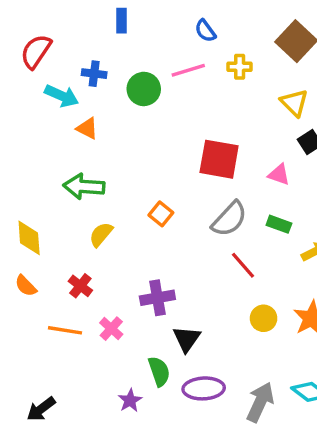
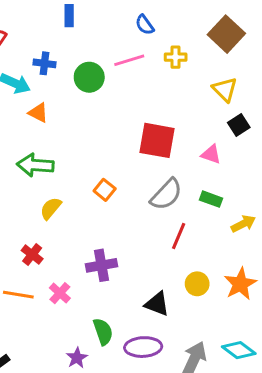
red line: (243, 265) -> (179, 236), turned 64
black triangle: (187, 339) -> (157, 304), moved, turned -44

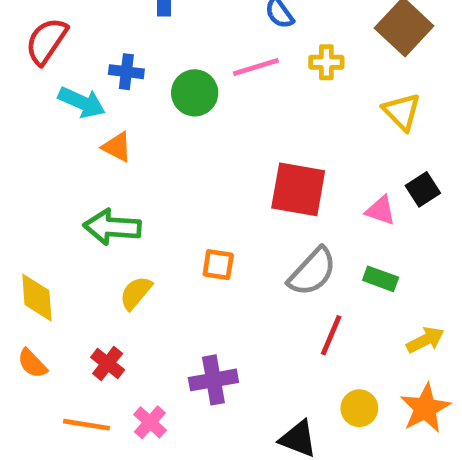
black square: (239, 125) -> (423, 189), moved
orange square: (105, 190) -> (218, 265), turned -30
yellow arrow: (243, 224) -> (425, 340), moved

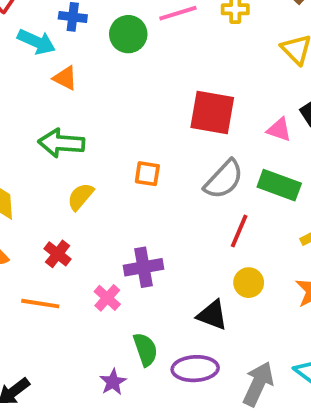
green rectangle: (381, 279) -> (279, 185), size x1.5
yellow circle: (359, 408) -> (249, 283), moved
pink cross: (150, 422) -> (107, 298), moved

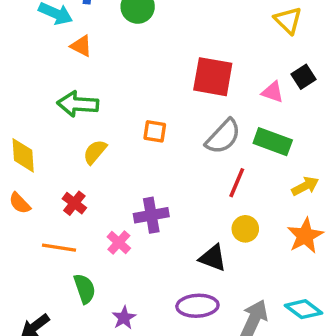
green semicircle: (145, 349) -> (85, 289), moved

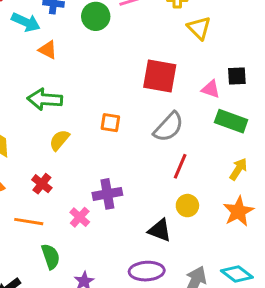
yellow triangle: (288, 20) -> (199, 28), moved
black square: (303, 77) -> (237, 76), turned 30
green rectangle: (273, 142) -> (231, 121), moved
yellow arrow: (305, 186) -> (238, 169), turned -30

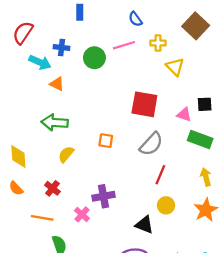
yellow arrow: (238, 169) -> (206, 177), turned -48

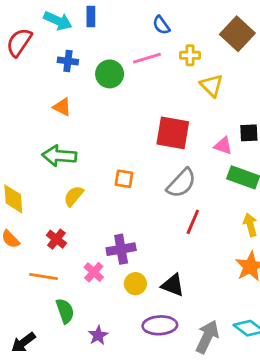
cyan arrow: (40, 62) -> (58, 21), moved
yellow circle: (166, 205) -> (135, 284), moved

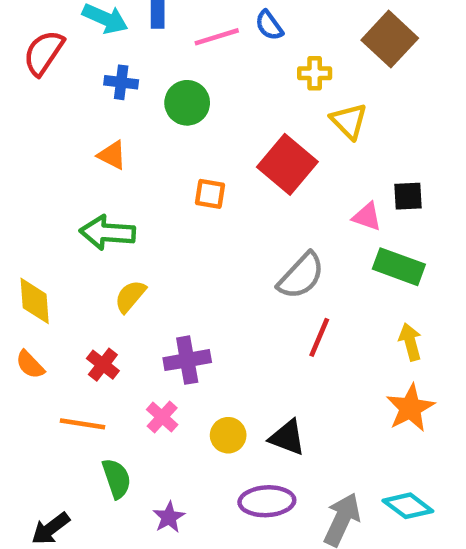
pink line: (147, 58) -> (217, 37), moved
red square: (173, 133) -> (287, 164), moved, turned 30
orange square: (124, 179) -> (210, 194), moved
purple cross: (121, 249) -> (187, 360), moved

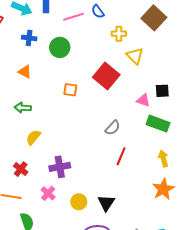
green arrow: (107, 233) -> (23, 108), size x0.7
gray semicircle: (301, 276) -> (113, 128), size x0.7
black triangle: (287, 437) -> (106, 203), turned 42

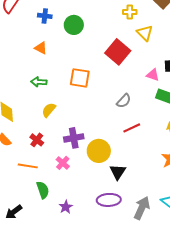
orange square: (70, 90) -> (80, 78), moved, size x1.5
red line: (121, 156) -> (132, 128), turned 42
yellow circle: (79, 202) -> (99, 151), moved, size x1.5

